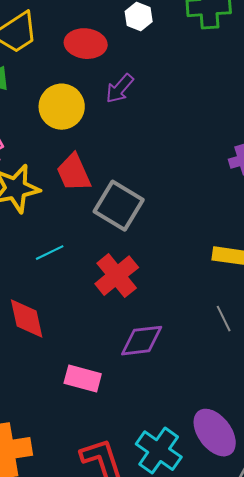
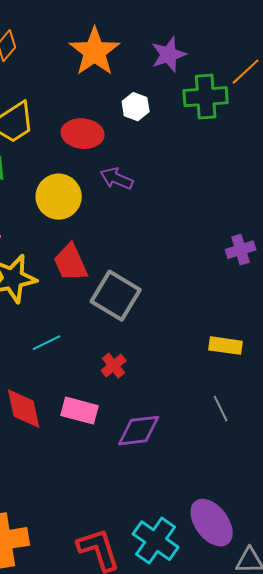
purple arrow: (120, 89) -> (117, 179), turned 72
red cross: (117, 276) -> (114, 366), size x0.6
pink rectangle: (83, 379) -> (80, 411), moved

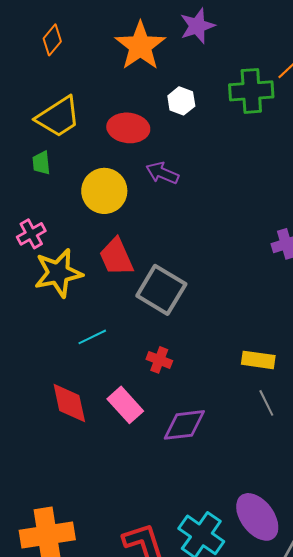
purple star: (169, 55) -> (197, 26), moved
yellow rectangle: (226, 346) -> (258, 360), moved
red cross: (114, 366) -> (159, 360), turned -30
pink rectangle: (80, 411) -> (125, 405), turned 33

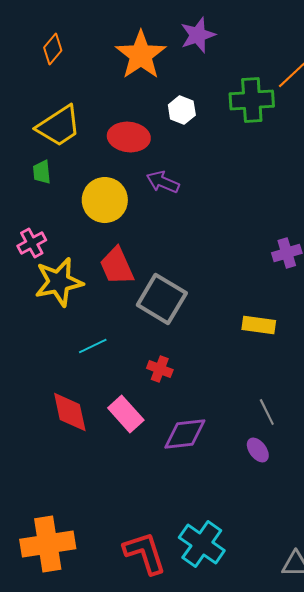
yellow rectangle: (258, 360) -> (259, 325), moved
purple ellipse: (257, 517) -> (258, 450), moved, size x0.5

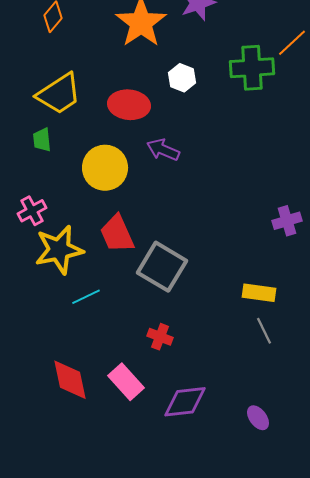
cyan line: (93, 346) -> (86, 297), moved
gray line: (267, 412) -> (264, 331), moved

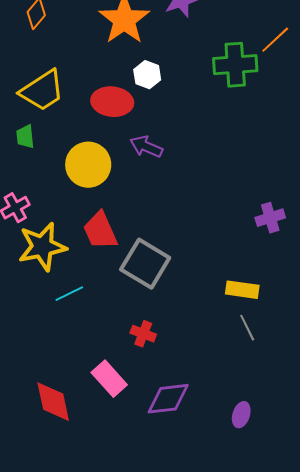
white hexagon: (182, 78) -> (147, 75), moved
red diamond: (70, 380) -> (53, 402), moved
purple ellipse: (258, 418) -> (241, 415), turned 55

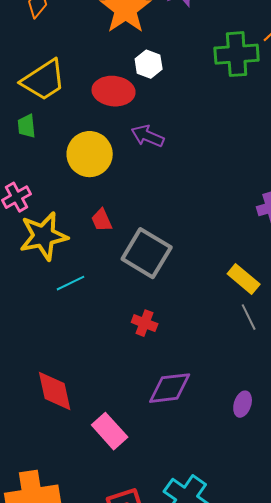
red trapezoid: (100, 231) -> (102, 220), size x0.6
yellow rectangle: (242, 290) -> (244, 279), turned 32
pink rectangle: (109, 379) -> (110, 431), moved

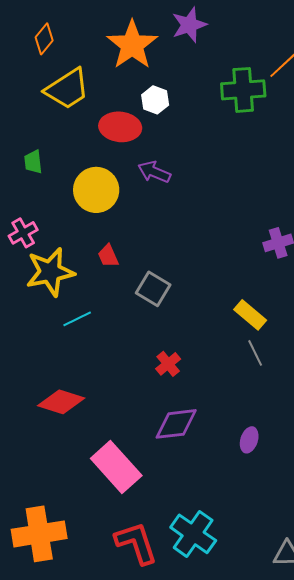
yellow trapezoid: (44, 80) -> (67, 89), moved
gray square: (147, 253) -> (153, 289), size x0.7
red cross: (145, 323) -> (168, 364), moved, turned 30
red diamond: (55, 391) -> (61, 402), moved, turned -60
pink rectangle: (110, 431) -> (116, 467), size x1.4

